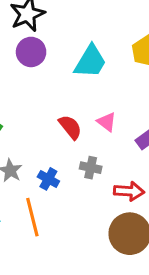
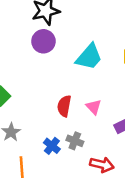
red semicircle: (70, 127) -> (64, 106), turned -140
blue cross: (48, 179) -> (52, 146), moved

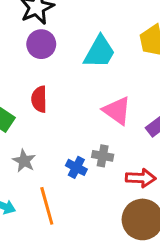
red semicircle: (64, 106) -> (39, 99), moved
pink triangle: (94, 107) -> (117, 111), size x1.5

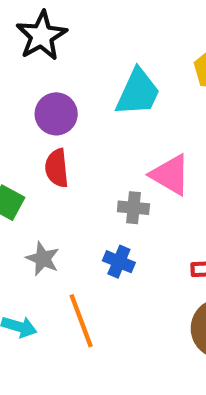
purple circle: (41, 44) -> (56, 114), moved
gray cross: (103, 156) -> (133, 208), moved

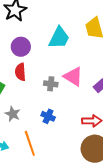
gray cross: (133, 208) -> (51, 84), moved

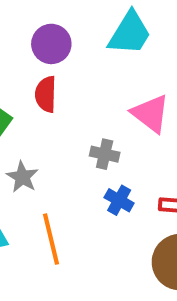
gray cross: (51, 84) -> (105, 154), moved
blue cross: (48, 116) -> (119, 200), moved

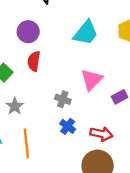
purple circle: (51, 44) -> (28, 32), moved
pink triangle: (151, 113) -> (92, 80), turned 30

